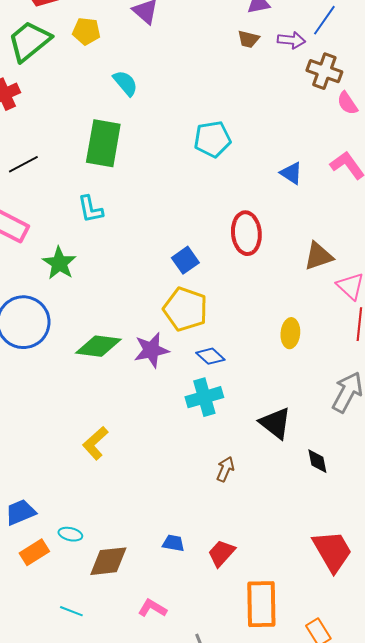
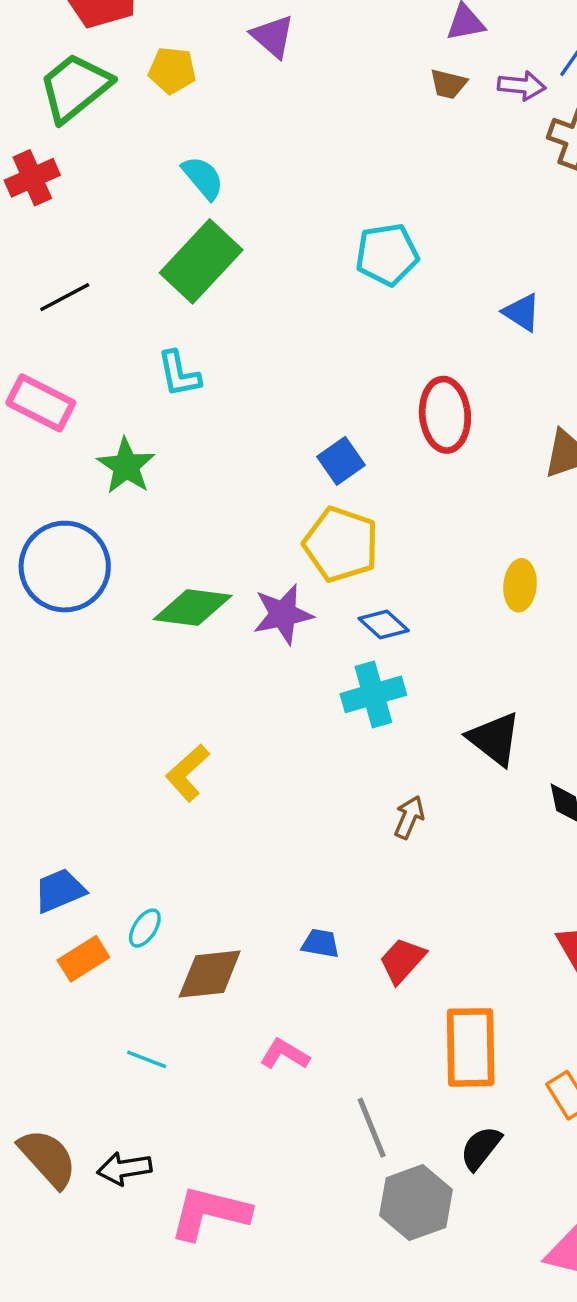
cyan semicircle: (125, 83) -> (203, 178), moved
green rectangle: (103, 143) -> (201, 261), turned 33
cyan ellipse: (70, 534) -> (145, 928), turned -70

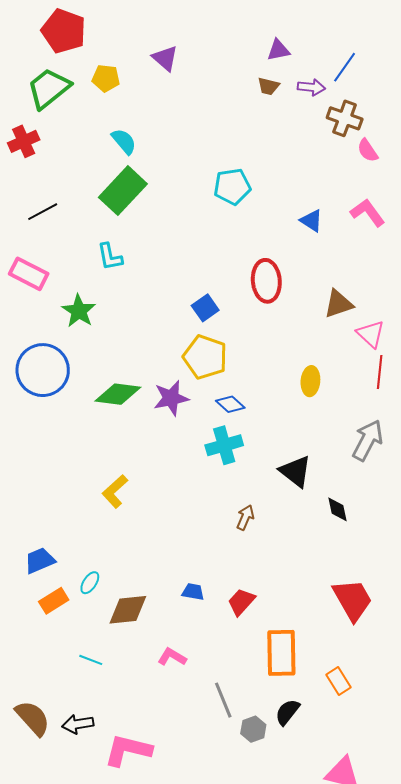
gray hexagon: (416, 1203) -> (253, 729), moved, size x0.6

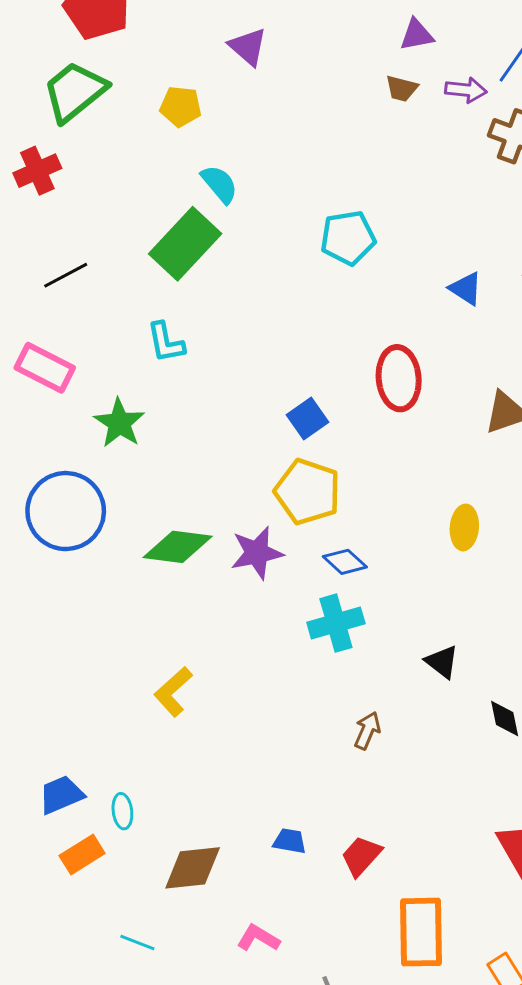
yellow pentagon: (106, 78) -> (181, 106), moved
cyan semicircle: (124, 141) -> (219, 184), moved
black triangle: (295, 471) -> (442, 662), size x0.7
cyan ellipse: (90, 583) -> (122, 811), moved, turned -40

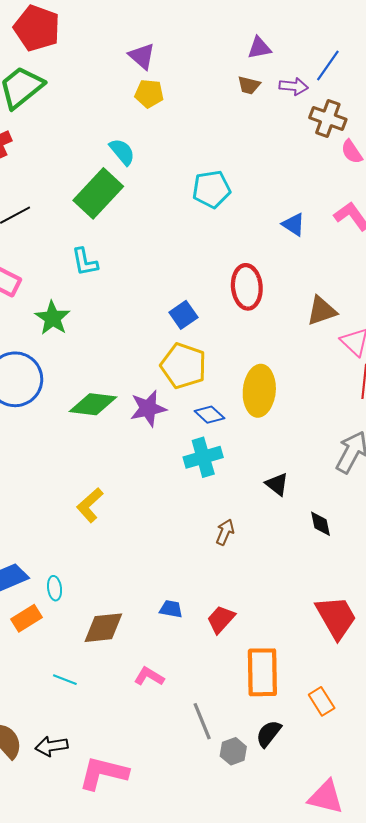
yellow pentagon: (181, 106) -> (149, 94), moved
yellow ellipse: (464, 527) -> (259, 391), moved, size x1.6

